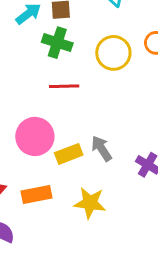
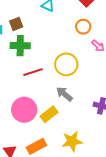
yellow circle: (113, 53) -> (66, 64), moved
gray arrow: (102, 148) -> (64, 94), moved

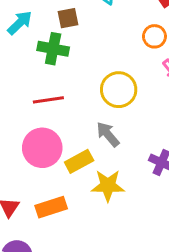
brown square: (16, 24) -> (68, 18), moved
red line: (33, 72) -> (48, 100), moved
yellow star: (72, 141) -> (108, 186), moved

